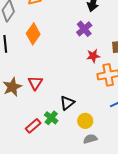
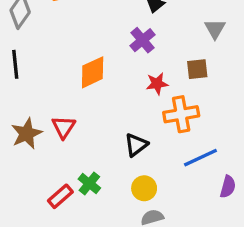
orange diamond: (33, 34) -> (93, 72), moved, turned 30
black triangle: (67, 103) -> (136, 145), moved

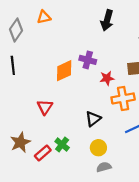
purple cross: (142, 40) -> (88, 60), moved, turned -35
brown star: (27, 134) -> (20, 142), moved

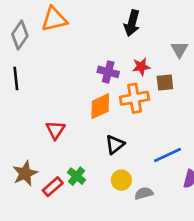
orange triangle: (44, 17) -> (54, 19), size x1.5
orange diamond: (64, 71) -> (100, 106), moved
red star: (107, 78) -> (141, 67), moved
orange cross: (123, 98) -> (135, 98), moved
gray semicircle: (104, 167) -> (144, 193), moved

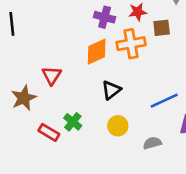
brown star: (25, 173) -> (24, 98), moved
red rectangle: (53, 187) -> (49, 132), turned 72
gray semicircle: (144, 193) -> (152, 143), moved

